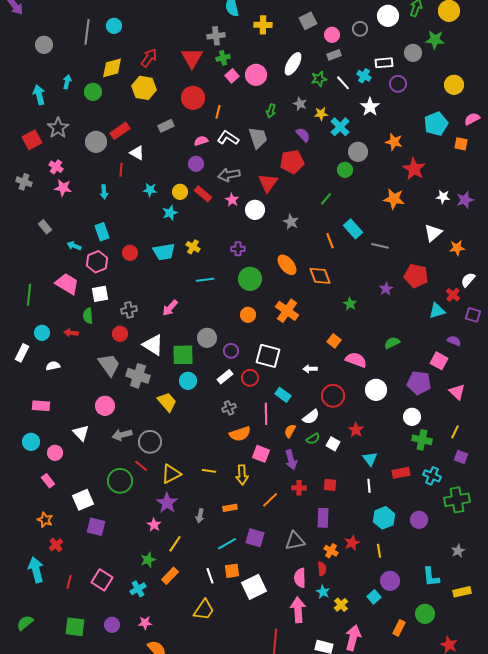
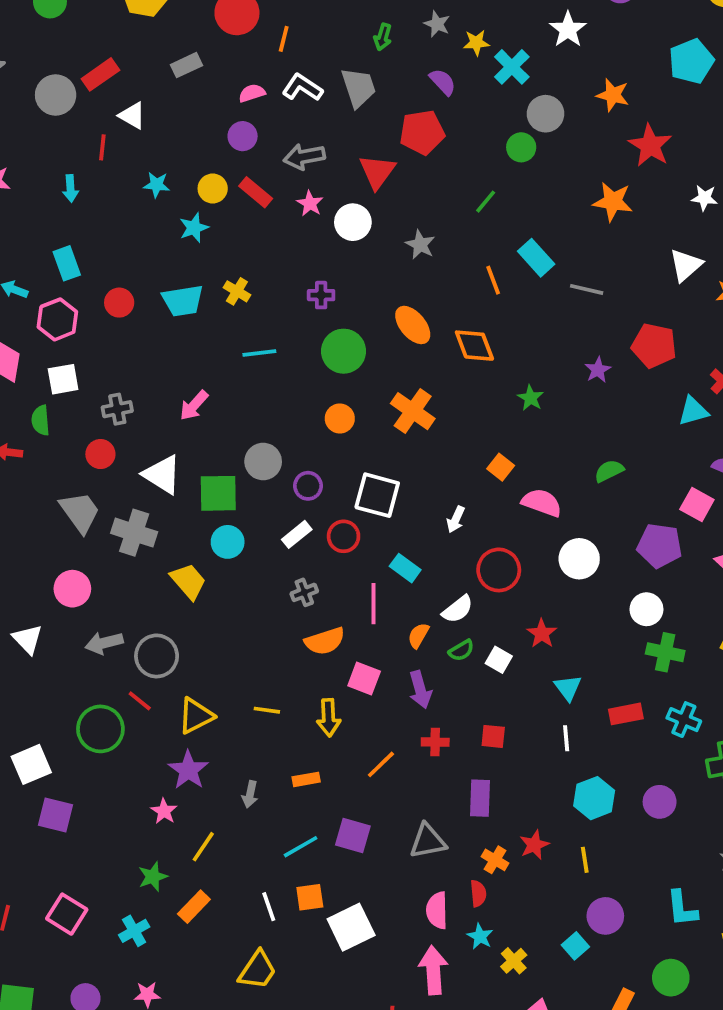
white arrow: (310, 369) -> (456, 519), turned -64

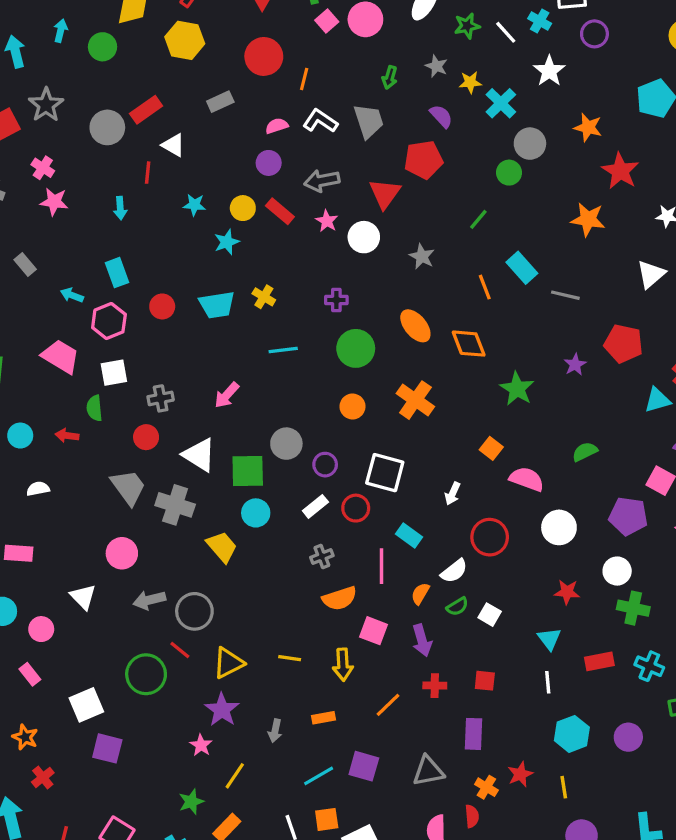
green star: (531, 398) -> (517, 389), size x1.5
red star: (542, 634) -> (567, 592), moved, turned -30

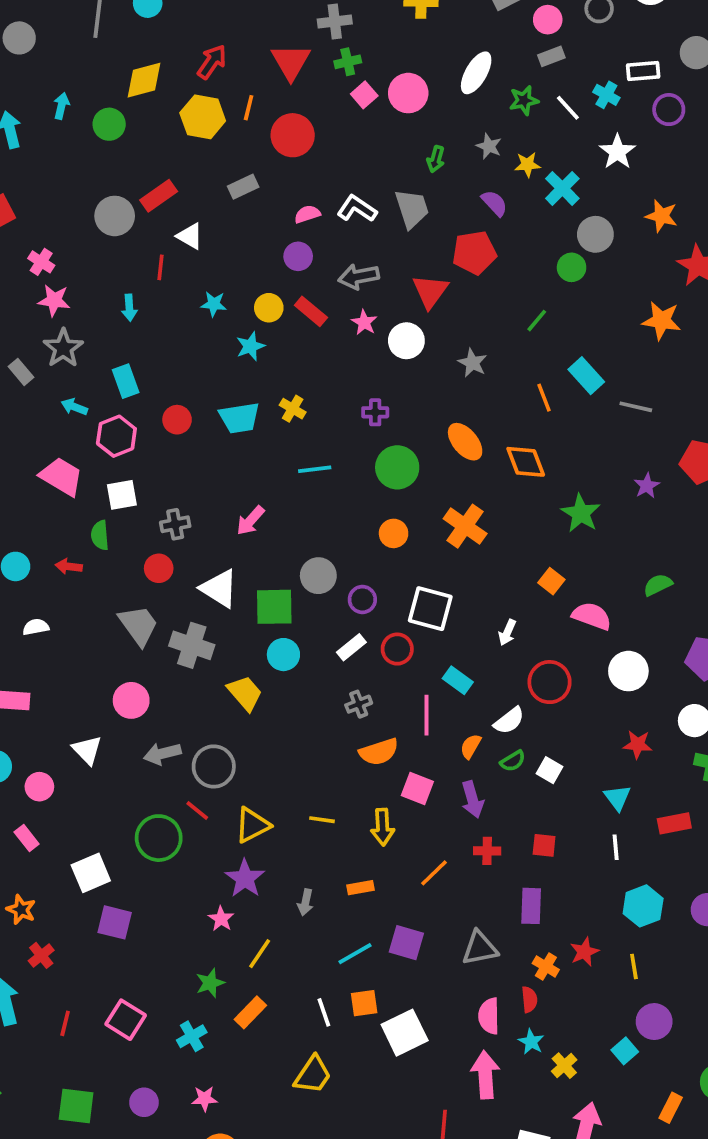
orange line: (304, 79) -> (249, 108), moved
gray star: (46, 105) -> (63, 348), moved

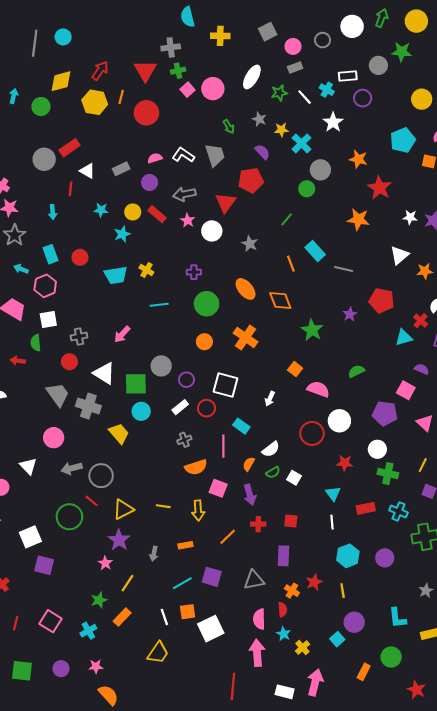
green arrow: (436, 159) -> (229, 127), turned -48
gray rectangle: (243, 187) -> (121, 169), moved
red circle: (177, 420) -> (80, 257), moved
red circle: (550, 682) -> (312, 433), moved

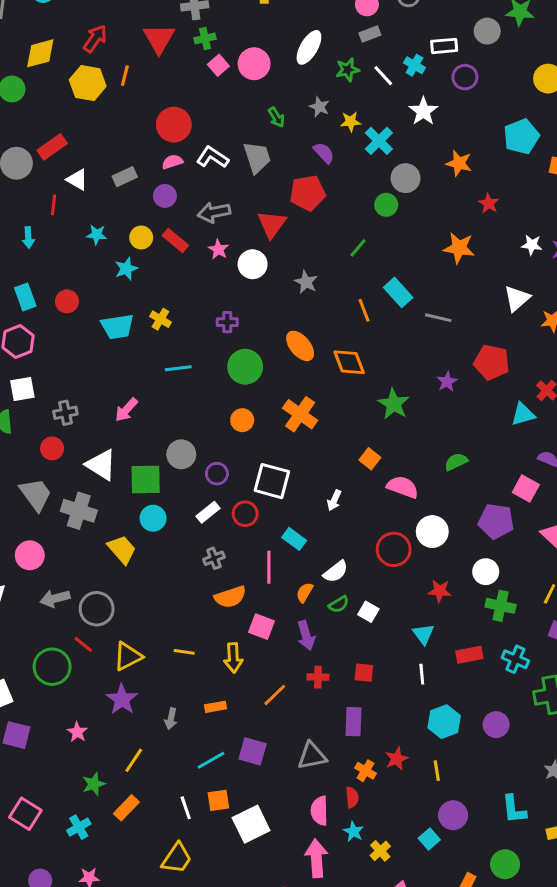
red circle: (146, 113) -> (174, 125), moved
red star: (379, 188) -> (489, 203), size x0.6
pink star: (105, 563) -> (77, 732), moved

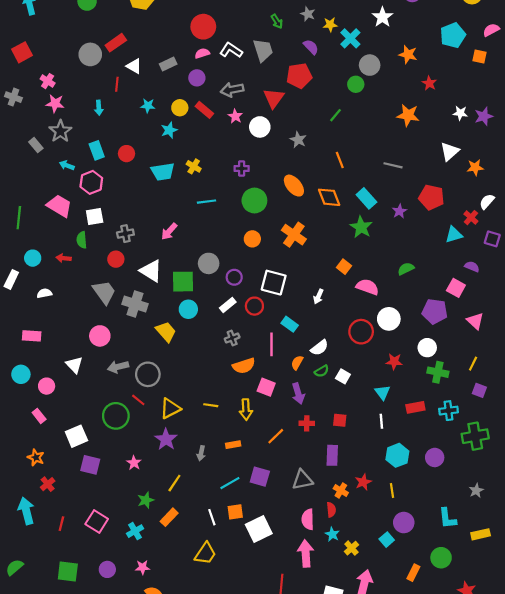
cyan rectangle: (398, 292) -> (366, 198), moved
cyan cross: (515, 659) -> (449, 411), turned -30

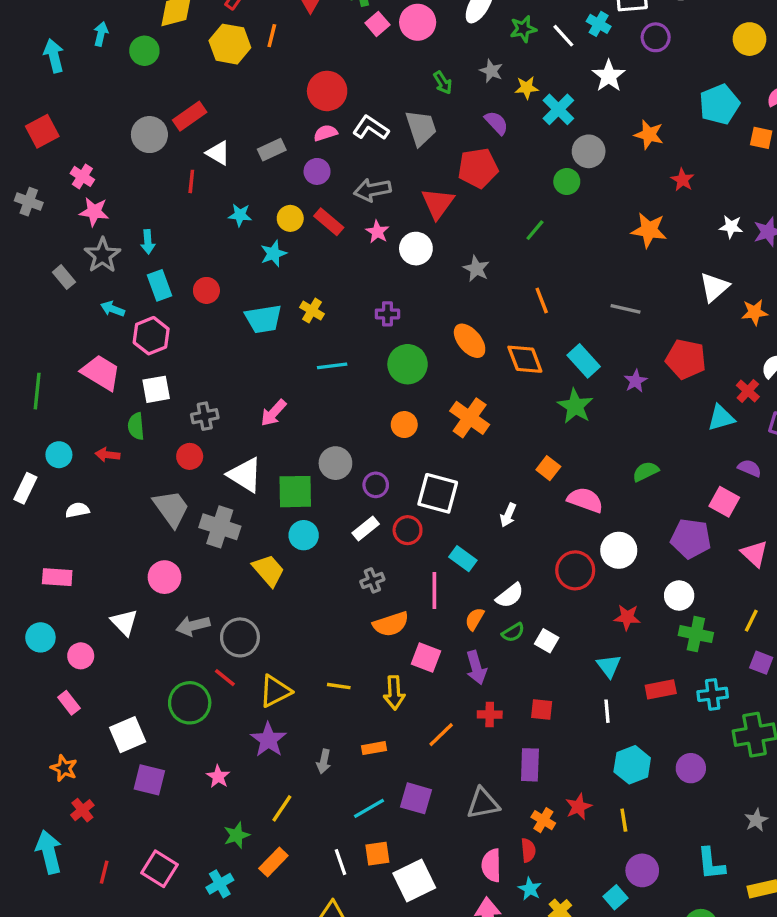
cyan arrow: (99, 108) -> (148, 242), moved

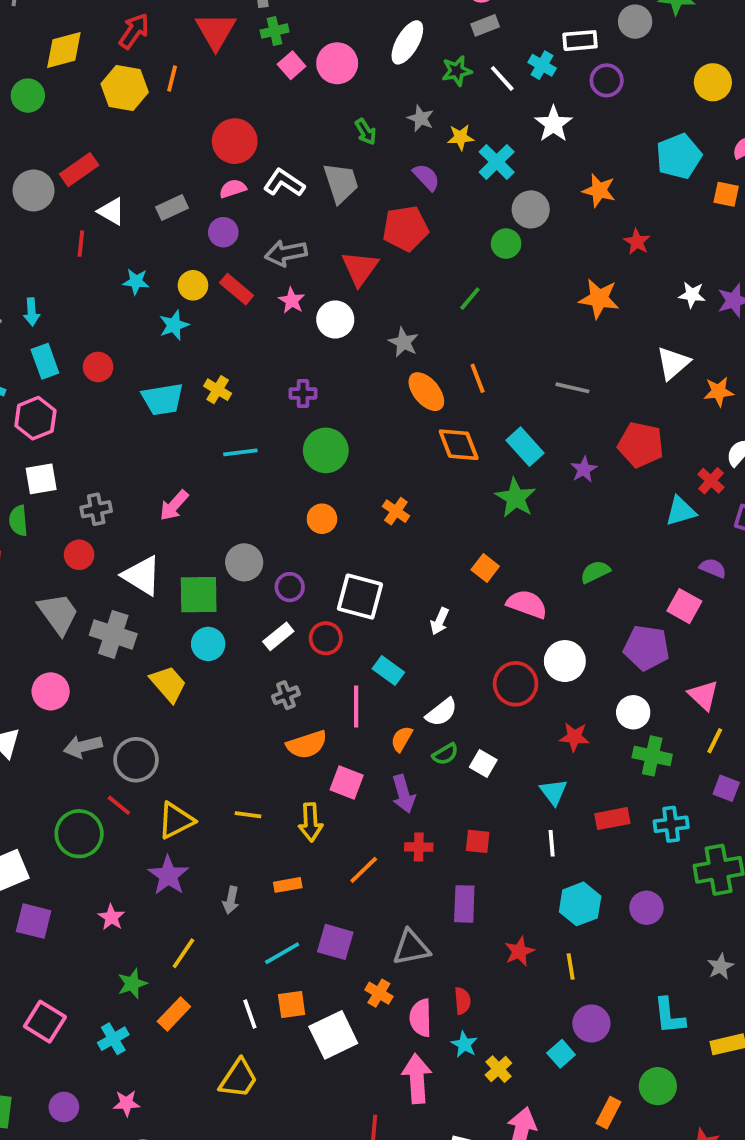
orange ellipse: (470, 341) -> (426, 392), moved
orange cross: (470, 418) -> (396, 511), size x0.6
pink triangle: (755, 554) -> (703, 695), moved
orange cross: (543, 820) -> (379, 993), moved

